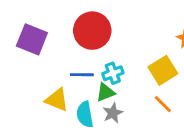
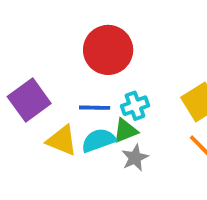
purple square: (32, 39) -> (29, 100), moved, turned 32
cyan semicircle: (85, 114) -> (98, 140), moved, turned 80

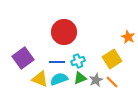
green triangle: (125, 131) -> (80, 78), moved
gray star: (135, 158) -> (96, 80), moved

